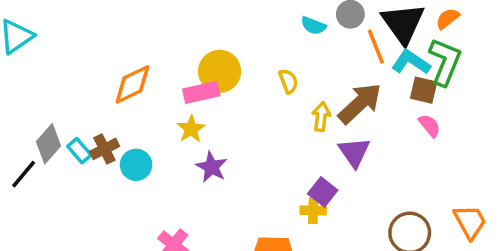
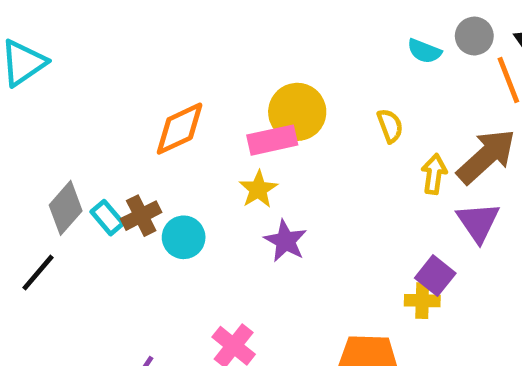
black line: (24, 174) -> (38, 273), moved

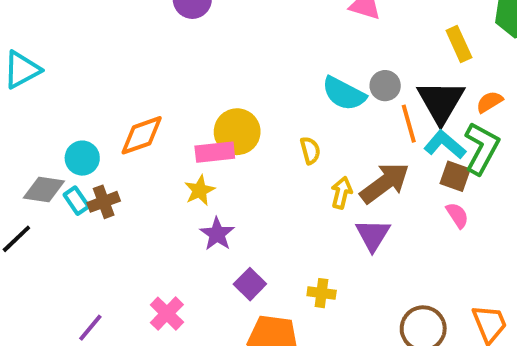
cyan semicircle: (424, 51) -> (344, 94), size x1.6
gray diamond: (66, 208) -> (44, 189), turned 51
cyan circle: (184, 237) -> (82, 158), moved
purple square: (435, 276) -> (250, 284), moved

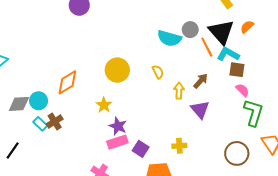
green L-shape: (482, 148) -> (253, 113), moved
pink rectangle: (215, 152) -> (117, 142), moved
brown arrow: (385, 183) -> (201, 81), size x0.6
gray diamond: (44, 189) -> (19, 104), moved

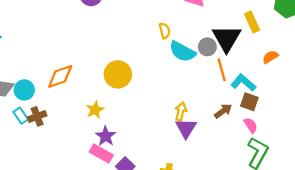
black triangle: (221, 32) -> (227, 38), moved
yellow semicircle: (158, 72) -> (165, 31), moved
brown arrow: (201, 81) -> (223, 111), moved
purple triangle: (200, 110) -> (186, 128), moved
pink rectangle: (117, 142) -> (101, 154), turned 36

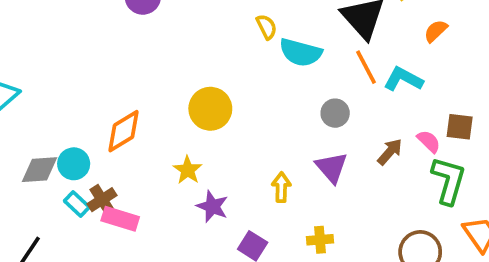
gray circle: (207, 47) -> (335, 113), moved
brown square: (249, 102) -> (460, 127), moved
yellow arrow: (181, 111) -> (281, 187), moved
brown arrow: (223, 111) -> (390, 152), moved
pink rectangle: (101, 154) -> (120, 219), moved

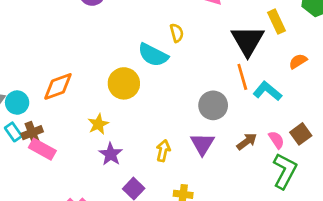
cyan semicircle: (301, 52) -> (153, 55), moved
gray circle: (335, 113) -> (213, 105), size x1.4
brown square: (460, 127) -> (301, 134), turned 35

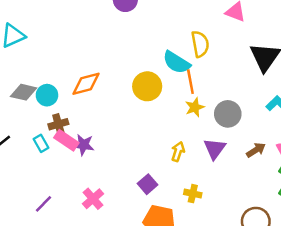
yellow semicircle: (177, 33) -> (200, 44), size x1.5
orange line: (242, 77) -> (190, 82), moved
yellow star: (98, 124) -> (195, 107), moved
cyan rectangle: (13, 132) -> (41, 143), moved
purple star: (111, 154) -> (83, 145), moved, turned -30

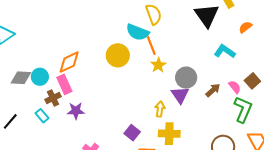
gray circle: (228, 114) -> (186, 78), moved
pink rectangle: (66, 140) -> (64, 84), moved, turned 42
yellow arrow: (178, 152) -> (160, 109), moved
yellow cross: (193, 194) -> (169, 134), size x1.5

